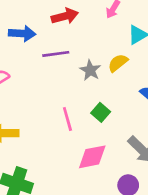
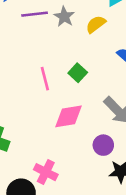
gray star: (90, 70) -> (64, 17), moved

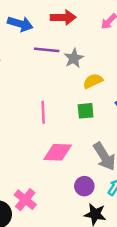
yellow semicircle: (96, 24) -> (93, 81), moved
green square: (78, 73) -> (86, 111), moved, turned 30

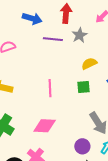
red arrow: (63, 17) -> (66, 13), turned -84
gray star: (74, 58) -> (80, 35), moved
pink diamond: (58, 152) -> (45, 126), moved

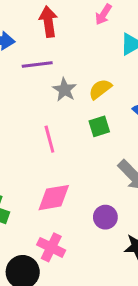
gray star: (80, 35) -> (65, 90), moved
purple circle: (82, 146) -> (105, 217), moved

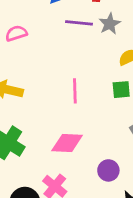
gray star: (65, 90) -> (110, 24), moved

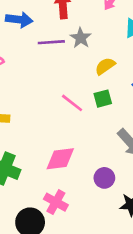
pink line: (75, 91) -> (72, 103), moved, turned -40

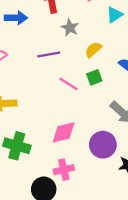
purple line: (51, 42) -> (49, 54), moved
purple circle: (104, 178) -> (103, 145), size x1.5
pink cross: (56, 202) -> (64, 170), turned -36

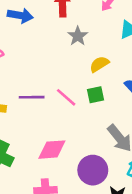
purple line: (49, 54) -> (32, 97), moved

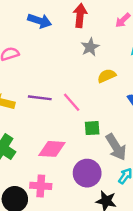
green square: (95, 95) -> (92, 128), moved

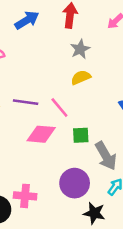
blue arrow: (40, 21) -> (27, 20), turned -50
yellow semicircle: (107, 76) -> (81, 77), moved
pink diamond: (52, 149) -> (41, 134), moved

